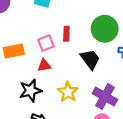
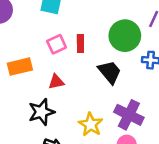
pink square: (46, 43) -> (57, 44), moved
yellow star: (68, 92) -> (91, 124), moved

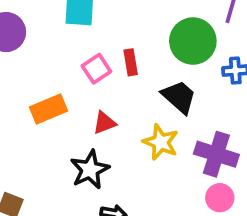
yellow star: (91, 124) -> (161, 142), moved

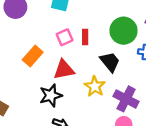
orange rectangle: (49, 109) -> (33, 56), turned -36
red triangle: (104, 123) -> (64, 70), size x1.5

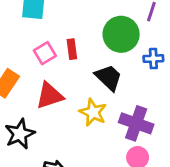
black star: (51, 95) -> (20, 134), moved

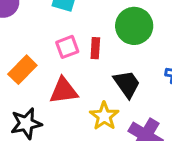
green circle: (121, 34) -> (134, 26), moved

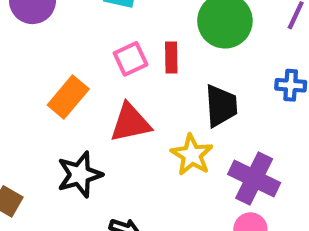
black trapezoid: (127, 84) -> (221, 106), turned 36

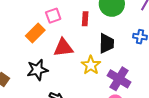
pink square: (131, 59) -> (53, 16), moved

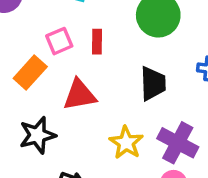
red rectangle: (85, 19) -> (97, 42), moved
yellow star: (91, 65) -> (126, 143), moved

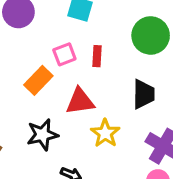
yellow star: (126, 143) -> (105, 133), moved

